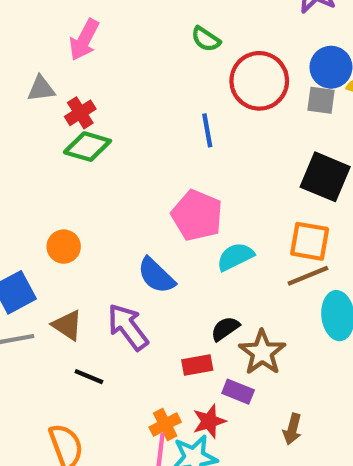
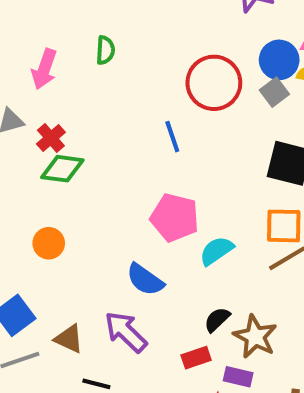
green semicircle: (206, 39) -> (105, 50), moved, turned -112
gray square: (321, 100) -> (274, 92), turned -36
orange circle: (64, 247) -> (49, 243), moved

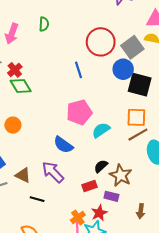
blue circle: (279, 60) -> (123, 69), moved
gray square: (274, 92) -> (132, 47), size x1.5
green diamond: (62, 169) -> (21, 86), turned 50
pink pentagon: (175, 218) -> (79, 112), turned -30

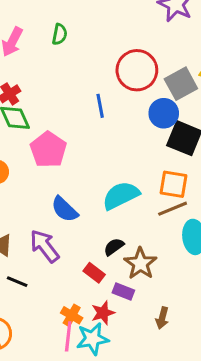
pink pentagon: (79, 112) -> (48, 150), moved, turned -30
cyan semicircle: (101, 130) -> (121, 196), size x1.4
red rectangle: (90, 186) -> (94, 273), turned 48
orange cross: (78, 217) -> (72, 315), turned -32

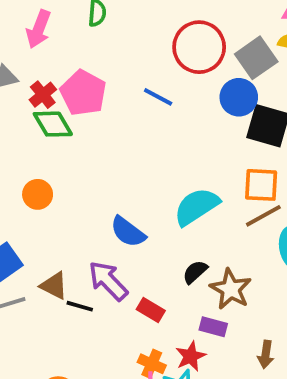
blue line: (100, 106) -> (158, 97), turned -45
pink pentagon: (48, 150) -> (83, 93), moved
red rectangle: (94, 273) -> (151, 310), moved
black line: (17, 282) -> (80, 306), moved

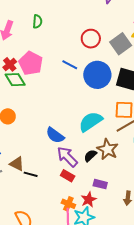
red circle: (199, 47) -> (91, 39), size x0.7
blue circle: (239, 97) -> (97, 75), moved, size x1.4
purple arrow: (108, 281) -> (67, 157), moved
brown star: (231, 289) -> (108, 149), moved

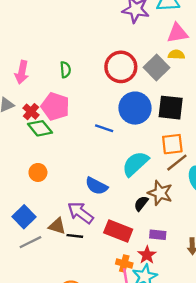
green semicircle: (37, 21) -> (65, 70), moved
red circle: (91, 39) -> (121, 67), size x1.4
blue line: (70, 65) -> (104, 128), moved
purple arrow: (67, 157) -> (80, 213), moved
red rectangle: (68, 176) -> (118, 231), size x1.6

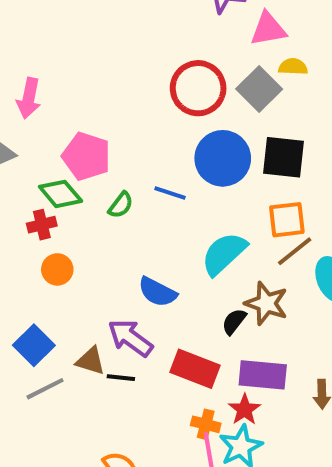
pink triangle: (177, 33) -> (268, 29), moved
green semicircle: (65, 70) -> (121, 205), moved, turned 42
red cross: (31, 112) -> (42, 225), moved, turned 35
purple rectangle: (158, 235) -> (263, 375), size x1.6

